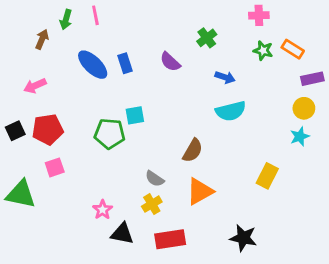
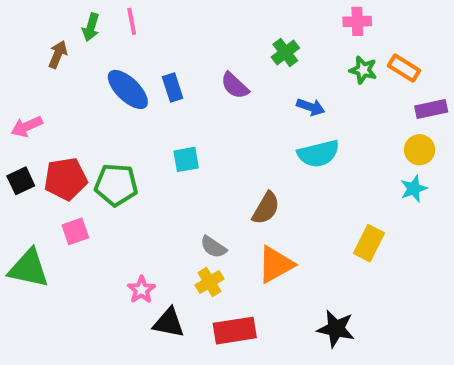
pink arrow: (35, 86) -> (27, 126), moved
green pentagon: (110, 134) -> (116, 185), moved

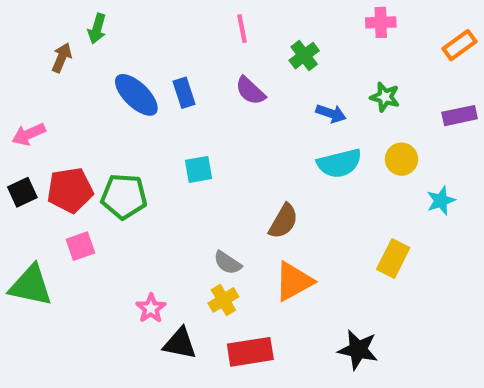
pink line: (132, 21) -> (242, 29), moved
orange rectangle: (404, 68) -> (460, 45), moved, turned -68
green star: (363, 70) -> (385, 97), moved
yellow circle: (420, 150) -> (402, 159), moved

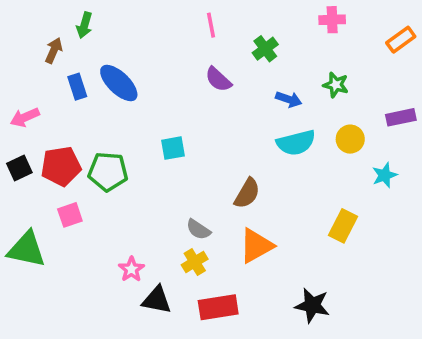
blue rectangle: (184, 93) -> (77, 87), moved
purple rectangle: (460, 116) -> (401, 117), moved

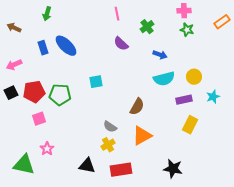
brown arrow: (54, 50) -> (14, 28), moved, turned -88
green star: (336, 85) -> (187, 30), moved
purple rectangle: (401, 117) -> (184, 100), moved
green triangle: (27, 249) -> (24, 165), moved
pink star: (131, 269) -> (47, 149), moved

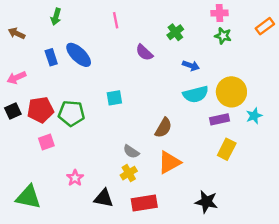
pink line: (117, 14) -> (116, 20), moved
yellow circle: (194, 77) -> (231, 92), size x1.6
pink star: (47, 149) -> (75, 178), moved

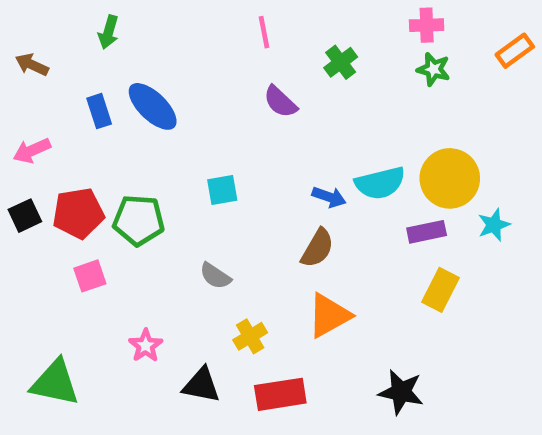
pink line: (116, 20) -> (264, 32), moved
blue arrow: (191, 66) -> (329, 197), moved
gray semicircle: (131, 152) -> (215, 276), moved

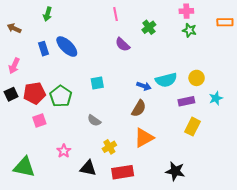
orange rectangle: (515, 51) -> (225, 22), turned 35
pink arrow: (32, 151) -> (14, 66), turned -42
yellow circle: (450, 178) -> (197, 78), size x0.6
green pentagon: (139, 220) -> (61, 96), turned 30

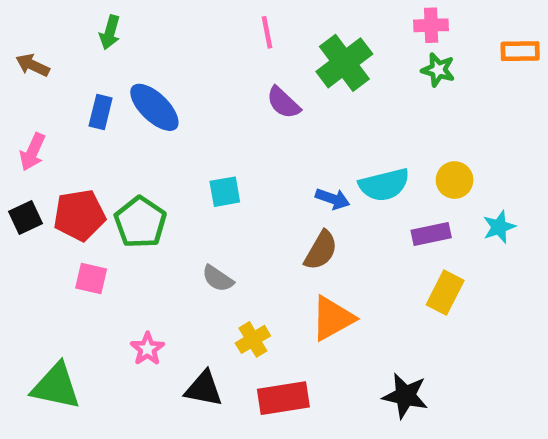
green cross: (149, 27) -> (344, 63), size x1.6
blue rectangle: (43, 49) -> (101, 112), turned 32
pink square: (39, 121) -> (91, 278), turned 32

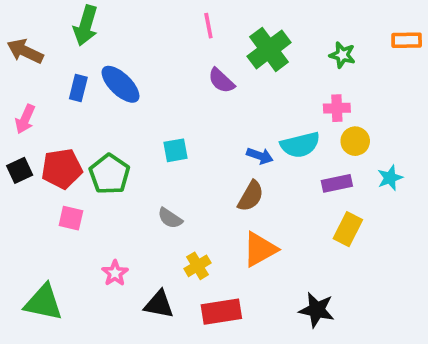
pink cross: (431, 25) -> (337, 108), moved
green arrow: (110, 32) -> (86, 26), size x1.5
brown arrow: (33, 65) -> (25, 51), size x1.4

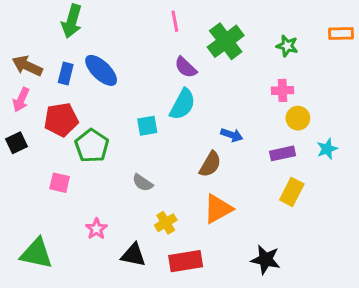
brown arrow: (25, 51) -> (27, 66), moved
cyan semicircle: (300, 145) -> (183, 104), moved, turned -48
blue arrow: (260, 156) -> (232, 135), moved
red pentagon: (62, 169) -> (61, 120), moved

